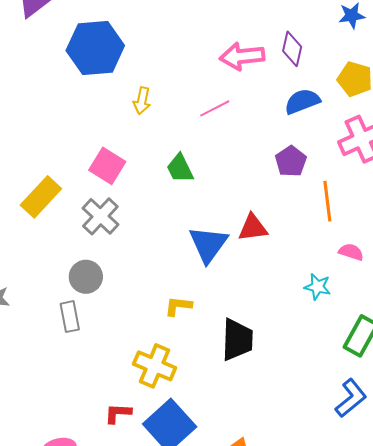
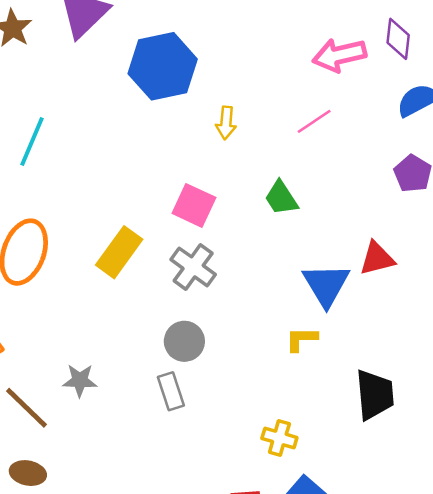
yellow L-shape: (178, 306) -> (302, 339), moved
yellow cross: (155, 366) -> (279, 438), size x0.7

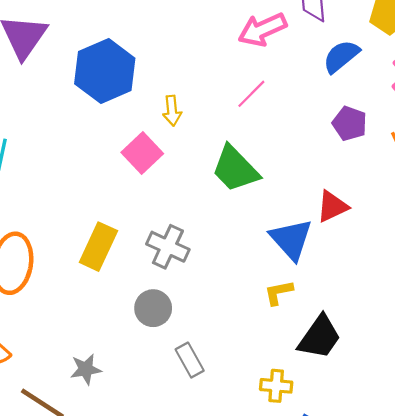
green trapezoid: (281, 198) -> (235, 169), size x1.5
pink square: (194, 205) -> (142, 153), moved, turned 33
gray circle: (184, 341) -> (153, 308), moved
gray rectangle: (171, 391) -> (190, 360), moved
black trapezoid: (375, 395) -> (320, 337), moved, turned 51

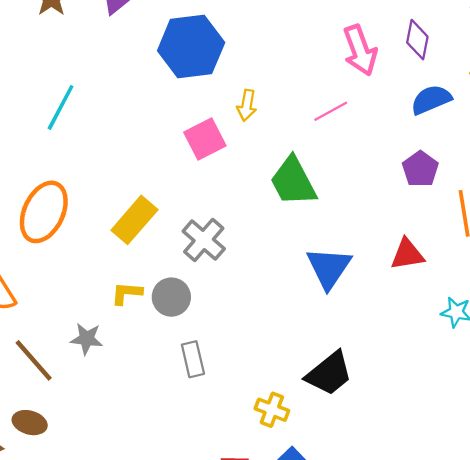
pink arrow: (262, 30) -> (360, 50), turned -102
red triangle: (332, 207) -> (407, 254), moved
yellow L-shape: (279, 293) -> (127, 293), moved

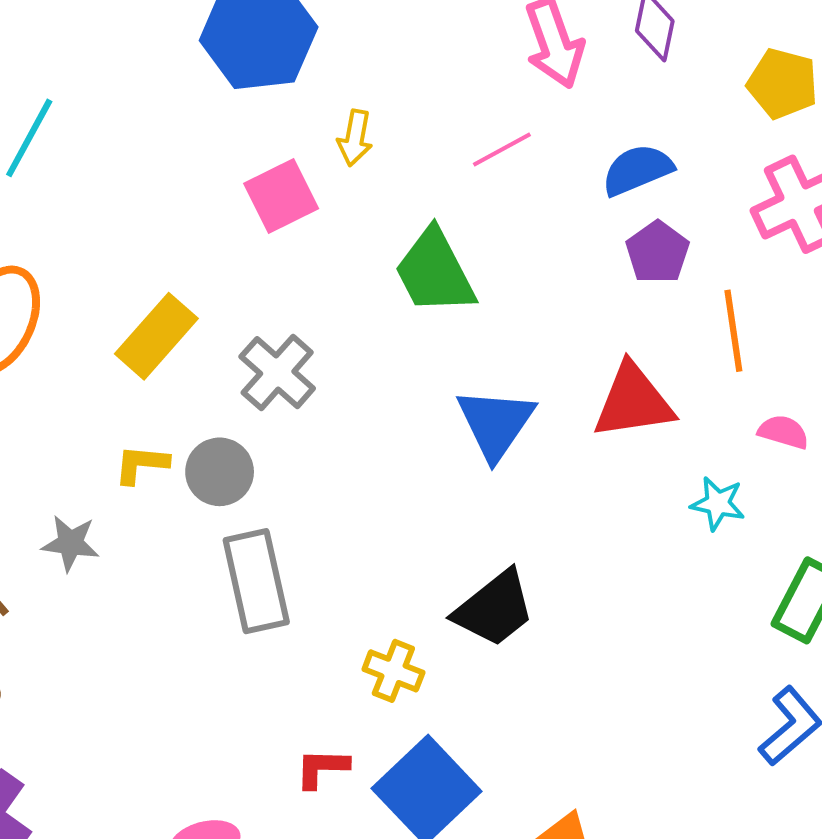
blue semicircle: (431, 100) -> (637, 170), moved
red triangle: (407, 254) -> (633, 401), size x1.4
gray rectangle: (193, 359) -> (256, 581), size x1.6

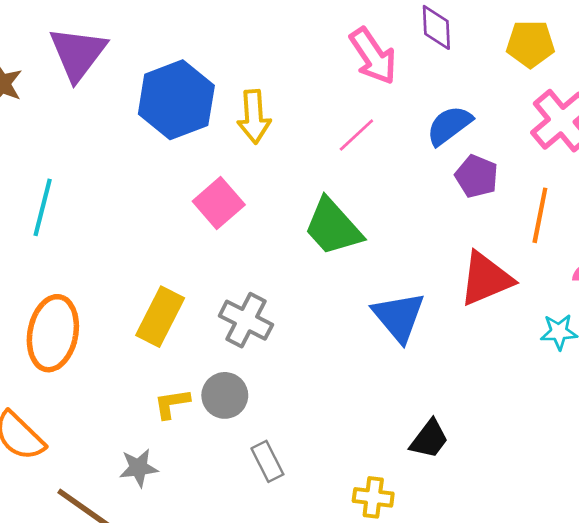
yellow arrow: (355, 138) -> (254, 117), moved, size x1.4
orange line: (733, 331) -> (540, 215), turned 34
gray rectangle: (256, 581) -> (267, 461), size x0.6
black trapezoid: (494, 609) -> (429, 439), size x0.7

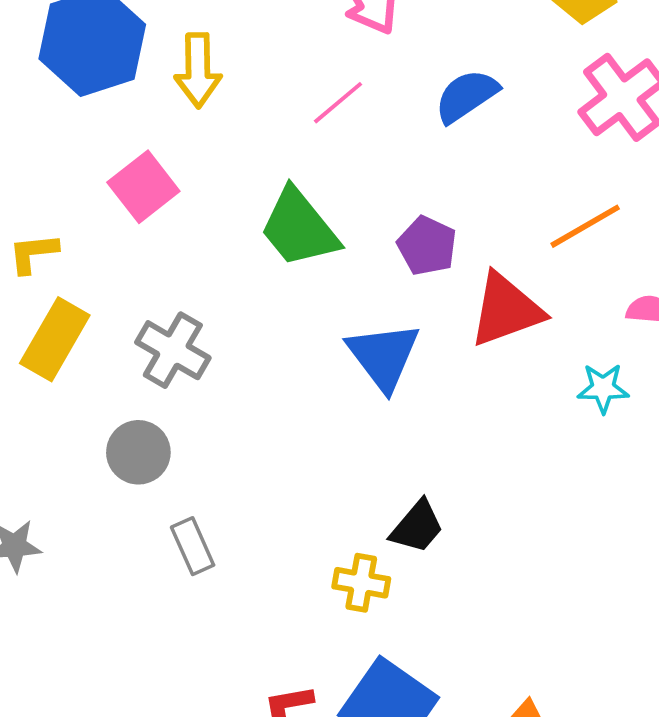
purple pentagon: (477, 176) -> (427, 246), moved
orange line: (540, 215) -> (585, 226), turned 46
yellow L-shape: (172, 404) -> (33, 253), moved
yellow cross: (373, 497) -> (361, 583), moved

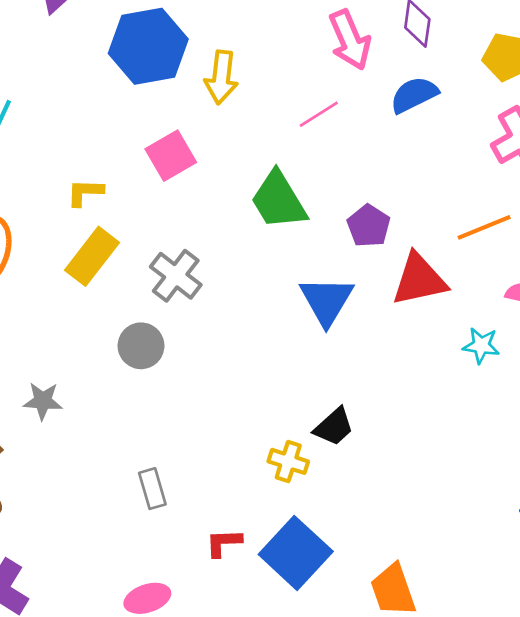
blue semicircle: (466, 96) -> (414, 95), moved
gray rectangle: (193, 546) -> (152, 489), moved

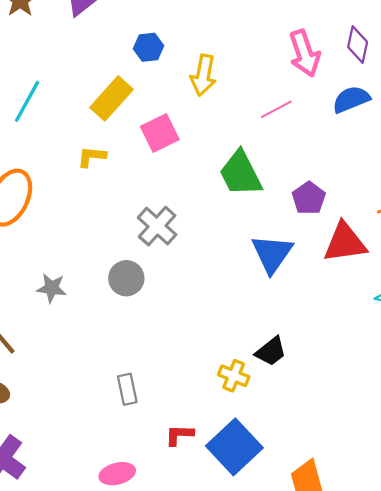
blue hexagon: (148, 46) -> (149, 47), size x0.5
yellow rectangle: (92, 256) -> (111, 98), moved
gray star: (43, 401) -> (52, 288), moved

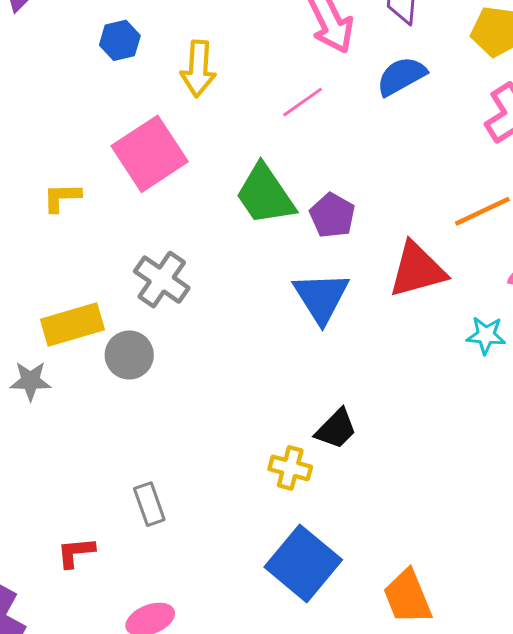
yellow rectangle: (111, 98) -> (72, 324), moved, turned 39
pink square: (160, 133) -> (150, 154), size x1.4
purple pentagon: (309, 198) -> (332, 215), moved
red L-shape: (179, 435) -> (76, 552), moved

